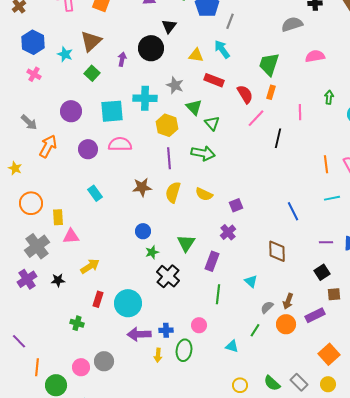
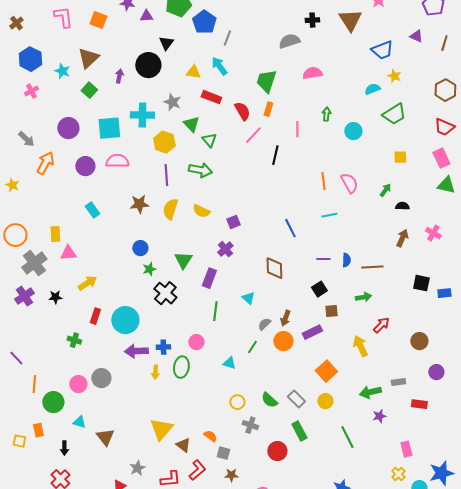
pink cross: (34, 74) -> (31, 91), turned 32
orange circle: (31, 203) -> (15, 235), moved

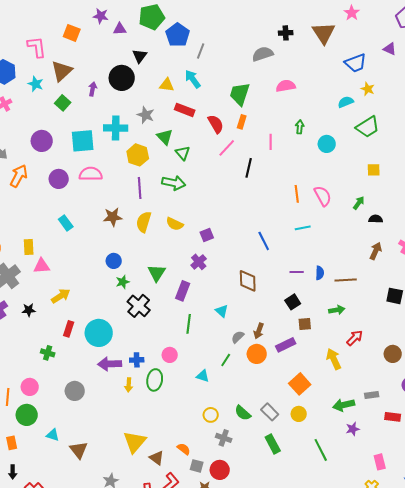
pink L-shape: (63, 17) -> (37, 47), moved
pink circle: (78, 384) -> (30, 387), moved
black arrow: (64, 448) -> (13, 472), moved
red circle: (277, 451) -> (220, 470), moved

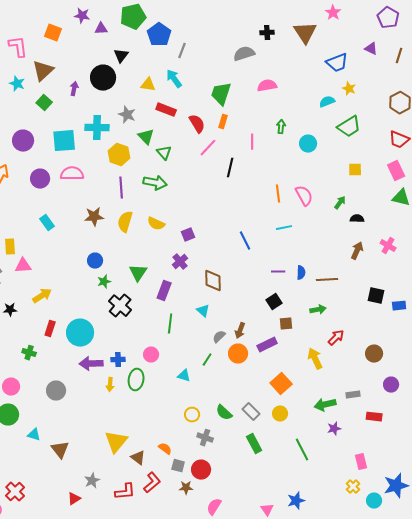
brown diamond: (248, 281) -> (213, 281), moved

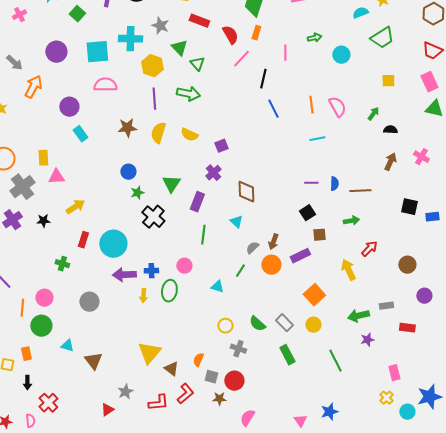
green arrow: (281, 127) -> (314, 38), turned 72
purple circle: (40, 179) -> (69, 107), moved
blue line: (245, 241) -> (273, 109), moved
orange semicircle: (165, 449) -> (198, 360), turned -104

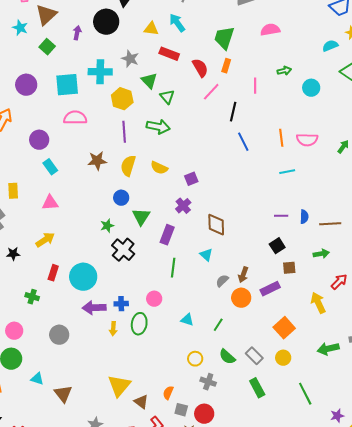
pink semicircle: (337, 107) -> (307, 140), turned 120
blue circle: (128, 172) -> (121, 198), moved
pink triangle: (56, 177) -> (50, 203), moved
green line: (240, 271) -> (218, 325), moved
purple star: (367, 340) -> (337, 416), moved

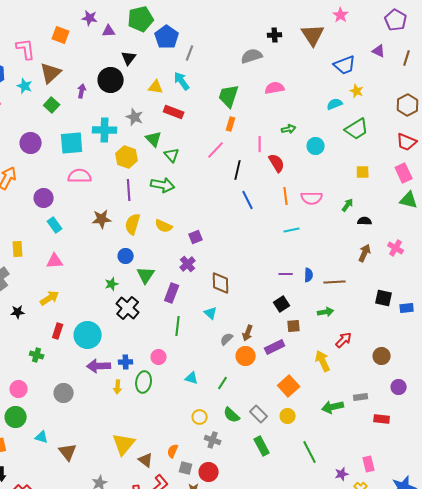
red semicircle: (200, 68) -> (277, 163), moved

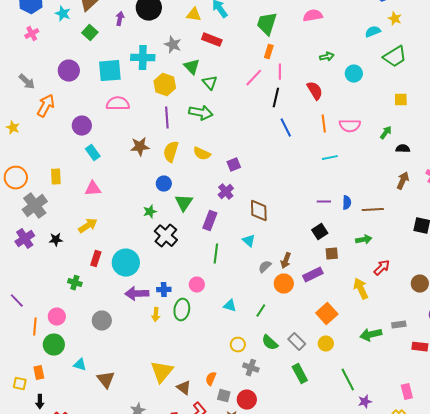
pink line: (260, 144) -> (280, 72), moved
purple star: (342, 474) -> (365, 402), moved

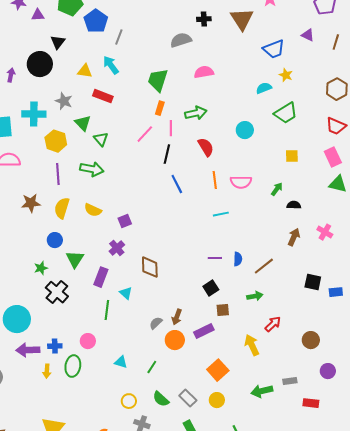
green arrow: (327, 57) -> (196, 113), moved, size x1.5
brown line: (373, 210) -> (264, 266), turned -35
cyan triangle: (249, 241) -> (126, 293), moved

